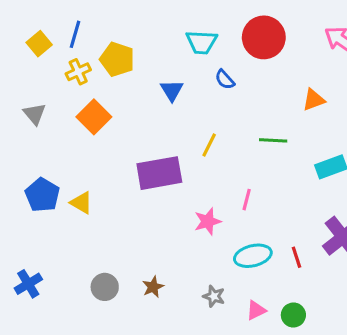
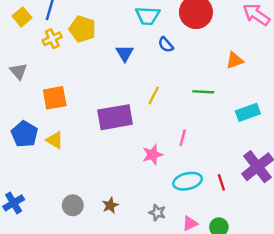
orange square: (94, 117) -> (55, 98), moved, turned 35

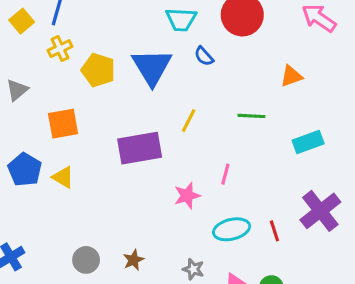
yellow pentagon: (82, 29) -> (98, 70), moved
blue triangle: (125, 53) -> (152, 67), size x1.8
gray triangle: (18, 71) -> (17, 90), turned 30

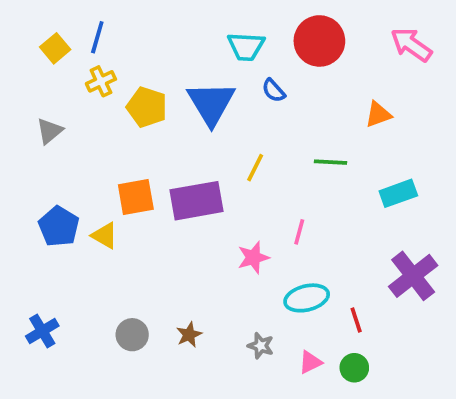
orange square: (63, 124) -> (136, 197), moved
red line: (274, 231) -> (356, 320), moved

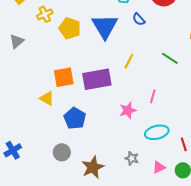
green line: (330, 162) -> (170, 58), turned 30
blue pentagon: (59, 226) -> (75, 118), moved
brown star: (189, 335) -> (93, 167), moved, size x1.6

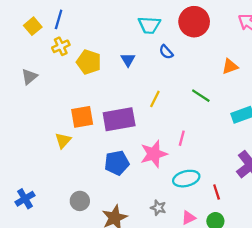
blue triangle: (105, 26) -> (128, 60), size x0.5
yellow triangle: (47, 98) -> (63, 140), turned 42
pink star: (128, 110) -> (154, 154), size x1.4
blue pentagon: (75, 118) -> (117, 163), moved, turned 30

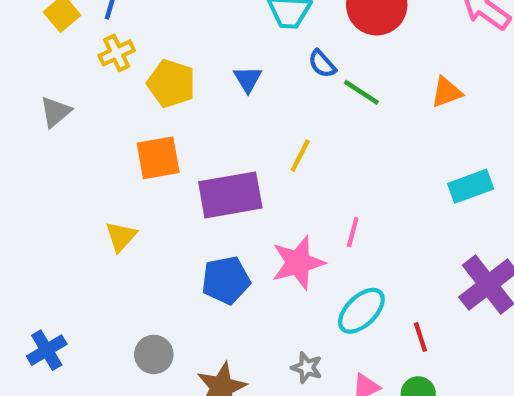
green line: (201, 96) -> (361, 92), moved
orange square: (82, 117) -> (158, 158), moved
cyan ellipse: (186, 179) -> (361, 311), turned -30

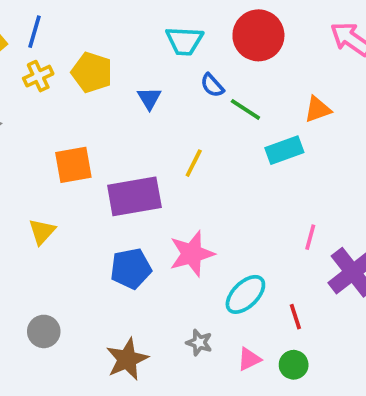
yellow pentagon: (171, 83) -> (92, 72), moved
cyan rectangle: (471, 186) -> (284, 150), moved
pink line: (353, 232) -> (310, 237), moved
gray circle: (154, 354) -> (44, 331), moved

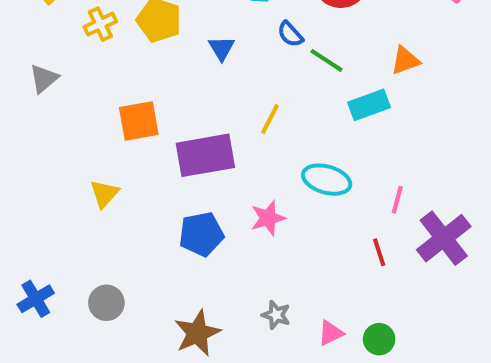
pink star: (192, 254) -> (268, 218), size x0.7
cyan ellipse: (245, 294) -> (327, 180), moved, turned 60
red line: (295, 317) -> (379, 252), moved

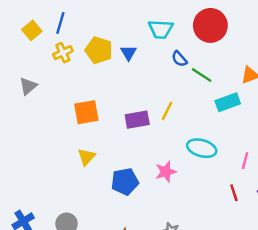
blue triangle: (222, 48) -> (129, 53), moved
purple rectangle: (205, 155) -> (137, 120), moved, size x0.7
yellow triangle: (104, 194) -> (86, 157), moved

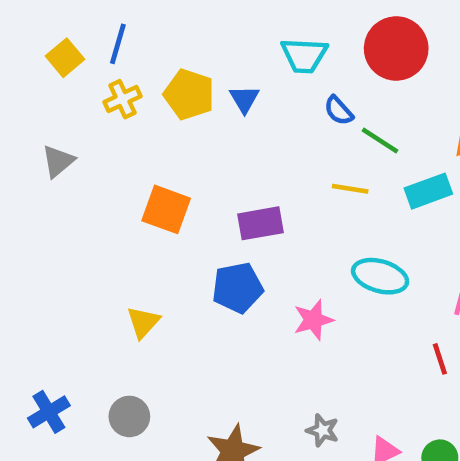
yellow line: (167, 111) -> (350, 189), moved, turned 72
orange square: (86, 112) -> (166, 209), turned 30
yellow triangle: (86, 157) -> (143, 322), moved
blue pentagon: (125, 182) -> (237, 288), moved

